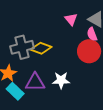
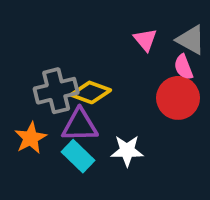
purple triangle: (35, 82) -> (80, 125), moved
cyan rectangle: (15, 91) -> (78, 156), moved

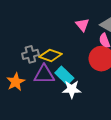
gray cross: (56, 91) -> (30, 54), size x0.7
cyan rectangle: (78, 156) -> (64, 75), moved

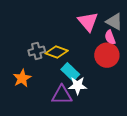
pink triangle: (82, 25) -> (88, 22), size x1.5
purple triangle: (44, 74) -> (62, 95), moved

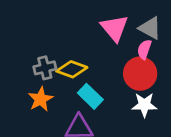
pink semicircle: (110, 37) -> (144, 49), turned 40
orange star: (22, 78) -> (41, 99), moved
white star: (78, 86) -> (144, 105), moved

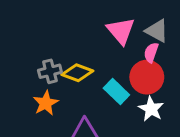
cyan rectangle: (90, 96) -> (116, 92), moved
white star: (144, 105) -> (151, 109), turned 30

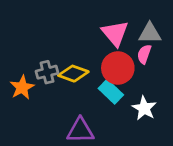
gray triangle: (157, 31) -> (150, 33), turned -30
red circle: (147, 77) -> (118, 68), moved
orange star: (46, 103) -> (22, 87), moved

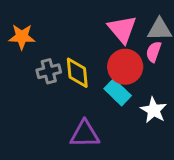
yellow diamond: (73, 74) -> (77, 73), turned 64
orange star: (22, 87) -> (22, 37), moved, turned 30

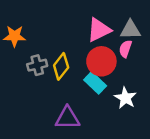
pink triangle: (122, 29) -> (99, 30), turned 44
yellow diamond: (77, 73) -> (61, 66), turned 44

